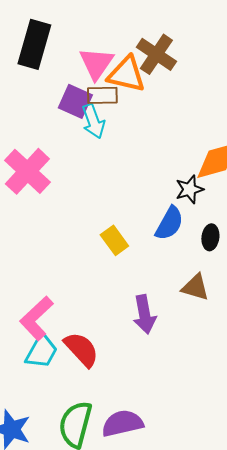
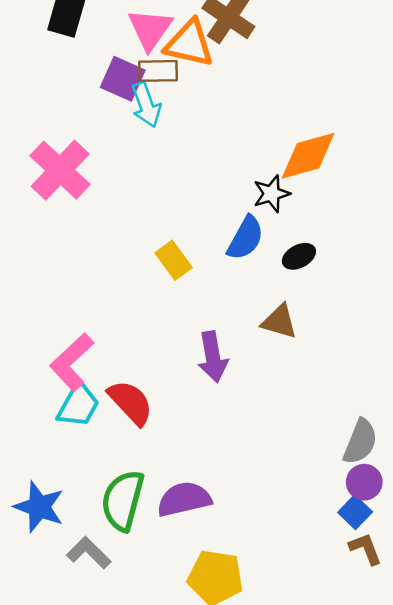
black ellipse: (210, 237) -> (299, 256), turned 55

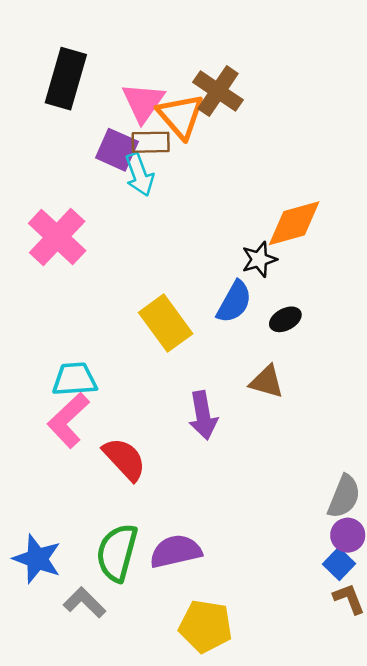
orange triangle: (189, 44) -> (181, 116), turned 36
yellow rectangle: (174, 260) -> (166, 323), size x1.5
cyan trapezoid: (78, 405) -> (75, 379), moved, turned -123

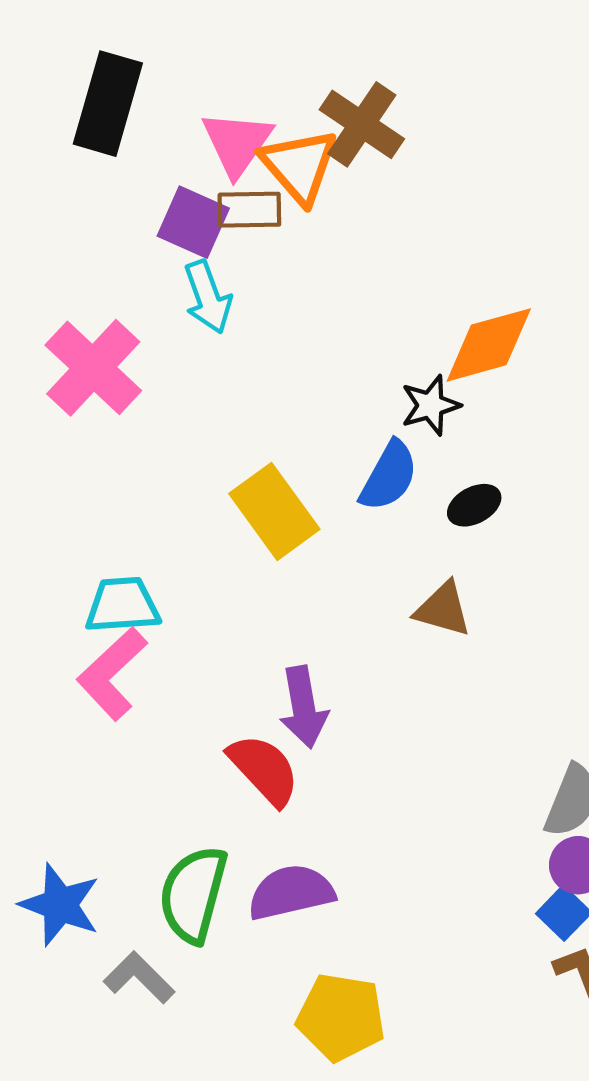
cyan arrow: (139, 175) -> (208, 297), moved
purple arrow: (203, 415) -> (304, 707), moved
red semicircle: (124, 459) -> (264, 769), moved

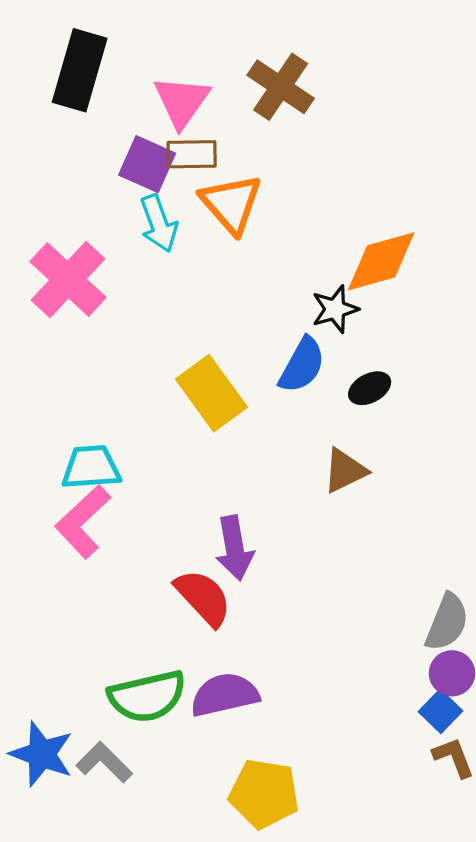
orange triangle: (299, 166) -> (231, 204), moved
brown triangle: (443, 609) -> (345, 471), turned -42
green semicircle: (193, 894) -> (147, 696), turned -118
blue star: (60, 905) -> (42, 754), moved

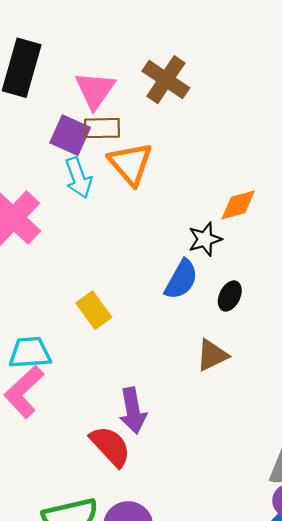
orange diamond: (381, 261) -> (238, 205), size x0.7
black ellipse: (370, 388) -> (230, 296), turned -36
yellow rectangle: (211, 393) -> (94, 310), moved, size x0.7

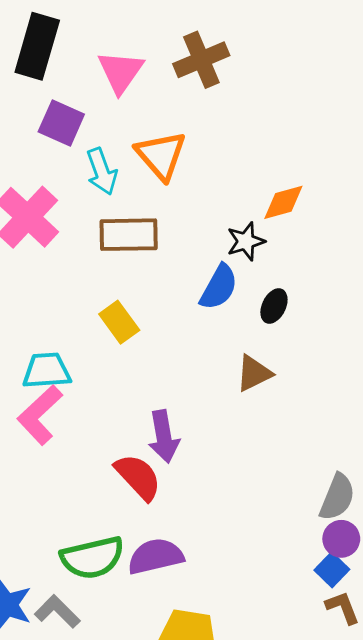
brown cross: (166, 80) -> (201, 60), turned 33
brown rectangle: (102, 128) -> (129, 235), moved, size x1.4
purple square: (70, 135) -> (61, 123), moved

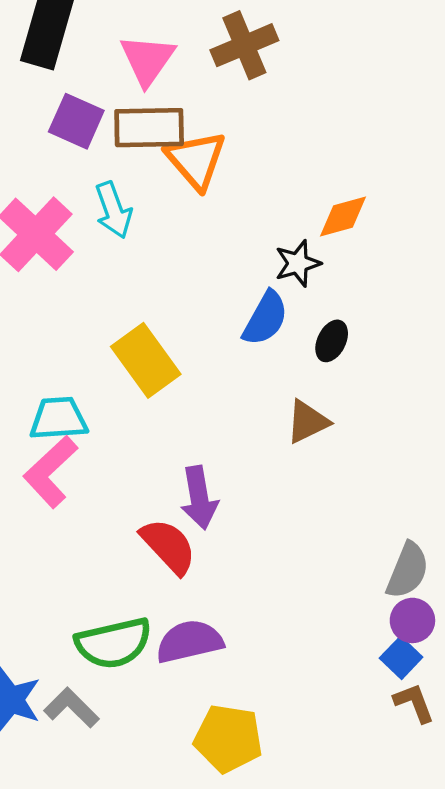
cyan arrow: (102, 171) -> (113, 210), moved
brown rectangle: (129, 235) -> (149, 128), moved
yellow rectangle: (119, 322) -> (146, 360), size x1.4

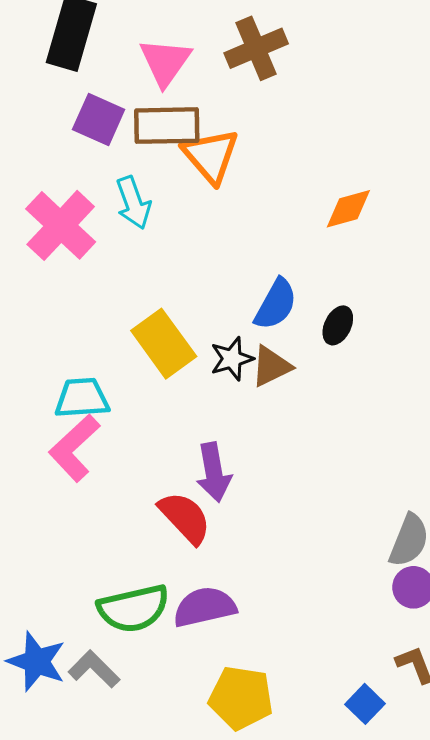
black star: (298, 263) -> (232, 359), moved
brown triangle: (307, 422) -> (271, 366), moved
blue square: (401, 658) -> (365, 704), moved

